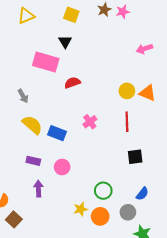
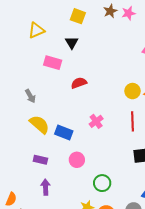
yellow triangle: (26, 16) -> (36, 30), moved
pink rectangle: (46, 62) -> (53, 63), size x0.7
pink circle: (62, 167) -> (77, 160), moved
green circle: (103, 191) -> (102, 183), moved

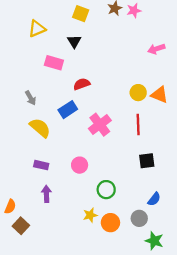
pink cross: (96, 121) -> (100, 125), size x1.5
blue rectangle: (64, 132) -> (68, 110), moved, turned -54

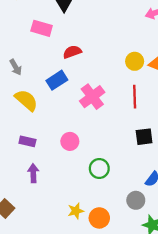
yellow star: (90, 215) -> (76, 211), moved
orange circle: (110, 223) -> (99, 218), moved

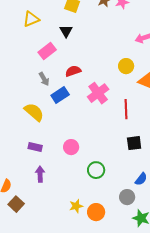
pink rectangle: (42, 28) -> (47, 51), turned -54
yellow circle: (135, 61) -> (126, 66), moved
gray arrow: (16, 67) -> (44, 79), moved
pink cross: (92, 97) -> (98, 93), moved

